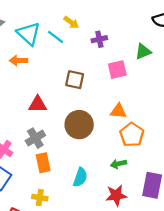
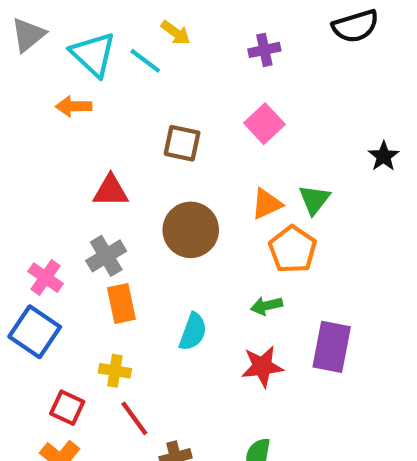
purple cross: (99, 39) -> (264, 50), moved
green triangle: (143, 52) -> (314, 200), moved, turned -30
pink square: (117, 70) -> (264, 124), turned -30
orange triangle: (118, 111) -> (267, 204), turned -30

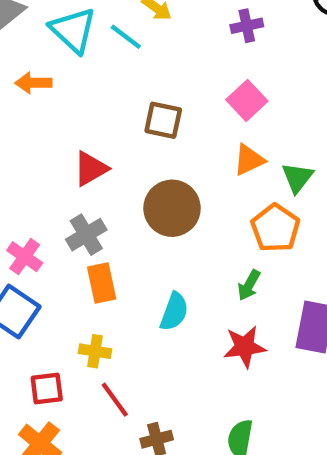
orange arrow: (74, 106) -> (33, 83), moved
red triangle: (111, 191) -> (91, 169), turned -30
orange triangle: (267, 204) -> (249, 160), moved
green arrow: (267, 306) -> (249, 285), turned -48
red square: (67, 408) -> (47, 389), turned -32

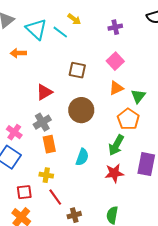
green arrow: (249, 285) -> (116, 145), size x1.5

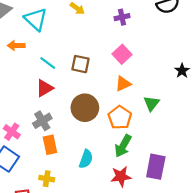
cyan line: (60, 32) -> (48, 63), moved
green triangle: (138, 96) -> (151, 103), moved
orange pentagon: (128, 119) -> (120, 118), moved

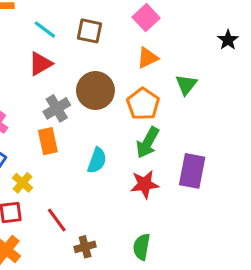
gray cross: (42, 121) -> (57, 108), moved
yellow cross: (47, 179) -> (23, 183), moved, turned 32

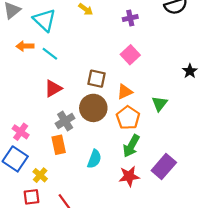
cyan line: (45, 29) -> (50, 54), moved
brown square: (90, 31) -> (97, 79), moved
orange triangle: (148, 58) -> (125, 92), moved
purple rectangle: (192, 171) -> (164, 167), turned 30

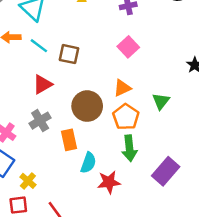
brown square: (97, 79) -> (69, 54), moved
gray cross: (65, 121) -> (40, 121), moved
orange rectangle: (59, 145) -> (69, 140), moved
green arrow: (131, 146) -> (129, 148), turned -35
red star: (129, 176) -> (109, 182), moved

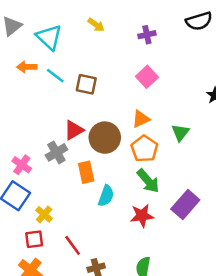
red triangle: (42, 84) -> (74, 130), moved
green arrow: (129, 148) -> (148, 181), turned -35
red star: (109, 182) -> (142, 216), moved

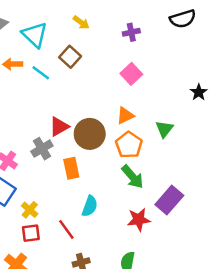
brown square: (86, 84) -> (70, 57), moved, turned 30
cyan semicircle: (106, 196) -> (90, 206), moved
red star: (142, 216) -> (139, 220), moved
red square: (34, 239) -> (31, 233), moved
red line: (73, 245) -> (66, 229), moved

